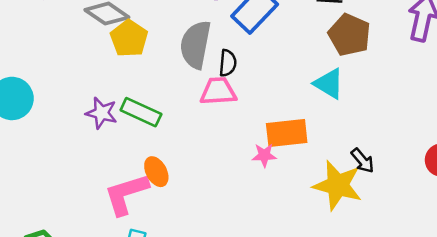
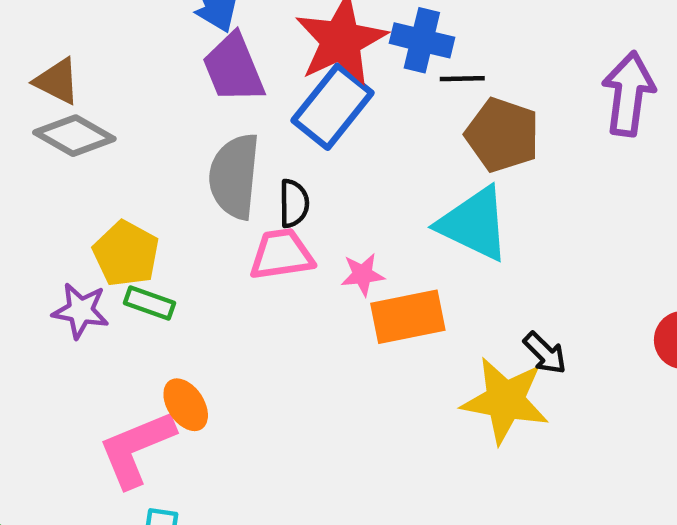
yellow pentagon: (129, 38) -> (126, 254), moved
cyan triangle: (329, 84) -> (474, 224), size x1.4
green rectangle: (141, 112) -> (150, 303), size x0.7
pink star: (264, 155) -> (363, 275), moved

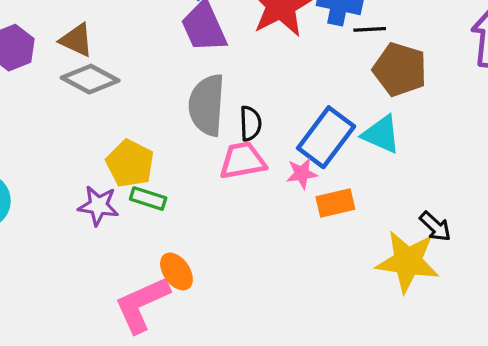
blue rectangle: (333, 107) -> (326, 137), moved
cyan triangle: (474, 224) -> (381, 134), size x0.7
orange rectangle: (408, 317) -> (335, 203), size x0.7

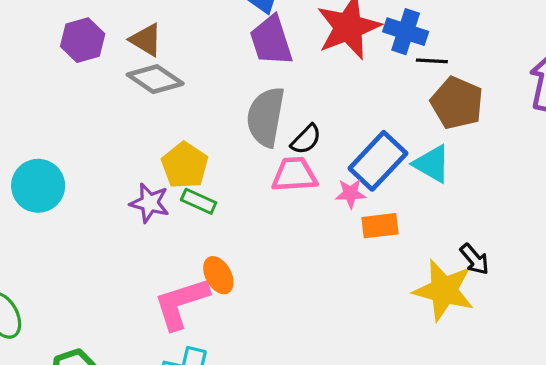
black semicircle: (250, 123) -> (306, 139), turned 40

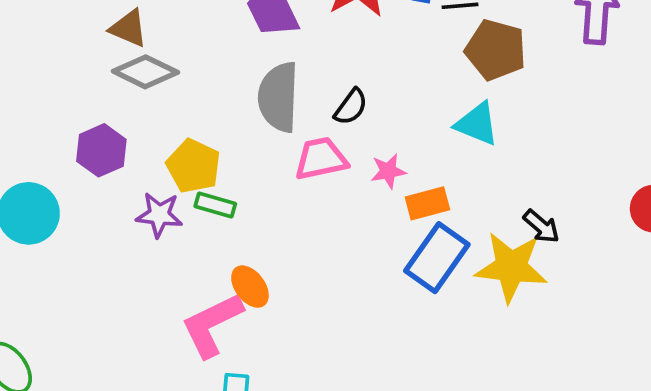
purple hexagon: (83, 40) -> (101, 150), moved
black semicircle: (306, 139) -> (351, 107), moved
blue rectangle: (378, 161) -> (437, 258), moved

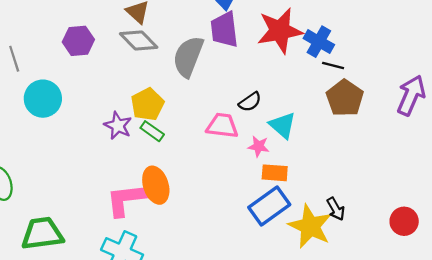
gray semicircle: (278, 97) -> (188, 57), moved
cyan triangle: (477, 124) -> (282, 125), moved
purple hexagon: (101, 150) -> (78, 41), moved
orange ellipse: (250, 287) -> (156, 185), size x1.4

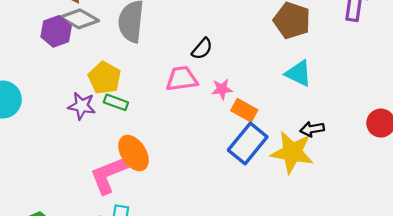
purple hexagon: (78, 41) -> (56, 31), moved
cyan triangle: (282, 125) -> (299, 73), moved
orange rectangle: (275, 173) -> (244, 110), turned 40
black arrow: (336, 209) -> (312, 129), turned 125

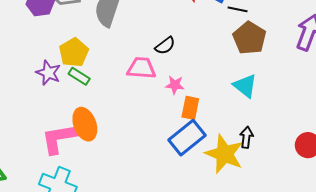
orange rectangle: (244, 110) -> (190, 108), turned 60
black arrow: (312, 129) -> (246, 137), turned 95

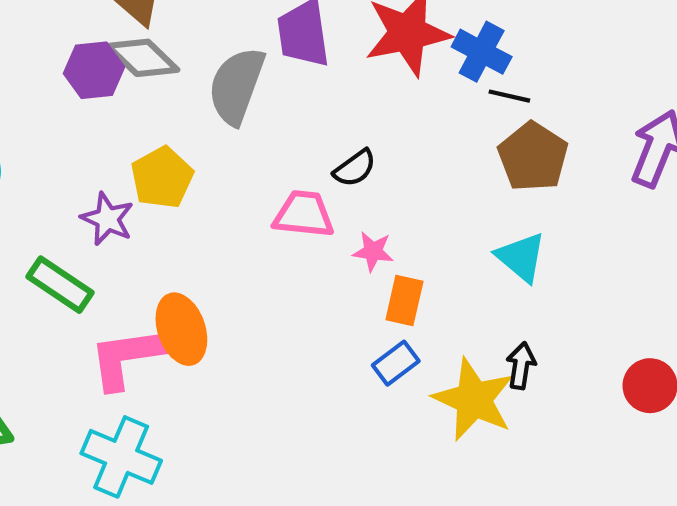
green rectangle: (79, 76) -> (60, 285), moved, size x1.4
blue rectangle: (187, 138) -> (396, 363), size x0.6

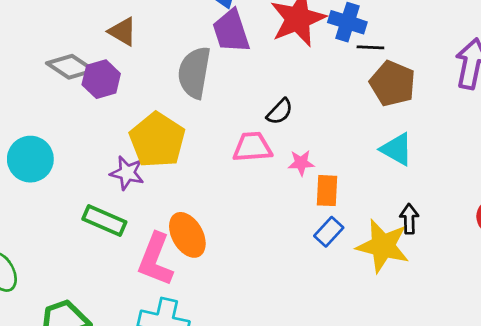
gray diamond: (143, 58) -> (70, 67), moved
yellow pentagon: (162, 178) -> (157, 140), size x1.4
pink L-shape: (126, 358) -> (155, 260), turned -50

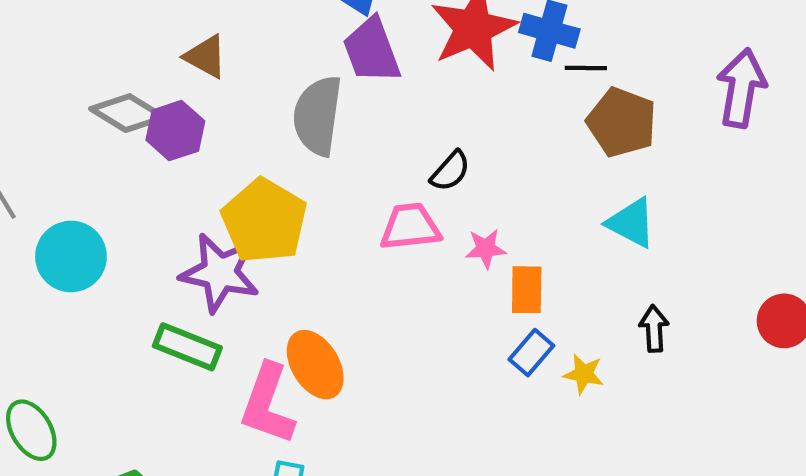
purple star: (127, 173) -> (220, 273), size x1.5
yellow star: (383, 246) -> (584, 374), moved, size x0.5

